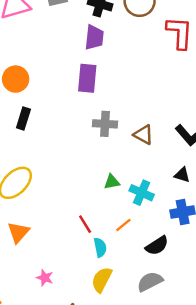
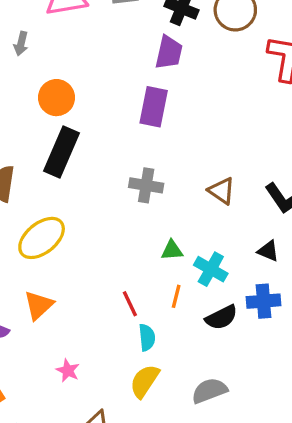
black rectangle: (23, 119) -> (61, 152), size x1.6
gray cross: (105, 124) -> (146, 185), moved
orange line: (123, 225) -> (176, 296), moved, turned -42
black semicircle: (157, 246) -> (221, 317), moved

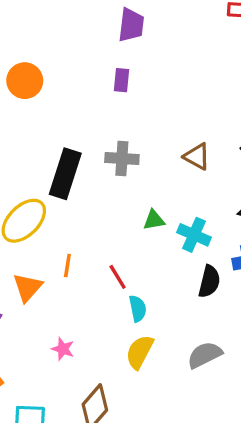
purple rectangle: (154, 107) -> (121, 80), size x0.6
black rectangle: (61, 152) -> (65, 174), moved
orange line: (176, 296) -> (67, 266), moved
black semicircle: (221, 317) -> (209, 281), turned -44

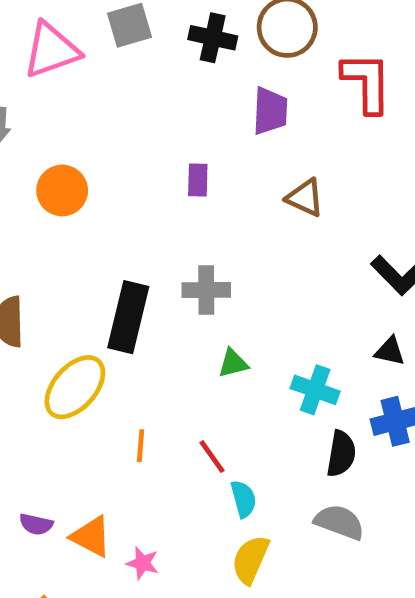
purple trapezoid: (131, 25) -> (270, 111), moved
brown triangle: (197, 156) -> (305, 198), moved
green triangle: (154, 220) -> (233, 363), moved
orange triangle: (27, 287) -> (91, 536), moved, turned -40
gray semicircle: (205, 355) -> (339, 522), moved, turned 51

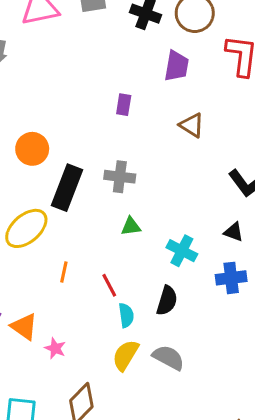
orange circle: (62, 191) -> (32, 149), moved
black semicircle: (341, 454) -> (167, 301), moved
gray semicircle: (339, 522) -> (168, 358), moved

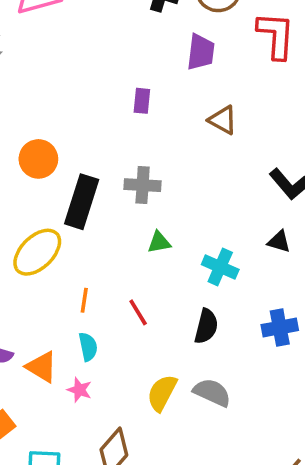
blue cross: (231, 278) -> (280, 328), moved
cyan semicircle: (126, 315) -> (88, 347), moved

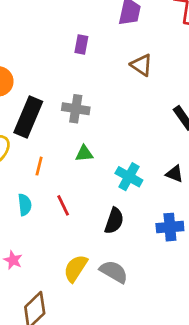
black triangle: (279, 241) -> (175, 174), moved
orange line: (84, 300) -> (39, 166), moved
cyan semicircle: (88, 347) -> (25, 205), moved

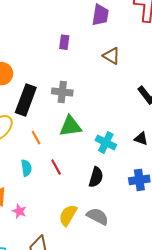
green triangle: (84, 154) -> (70, 126), size x1.6
orange line: (39, 166) -> (36, 138), turned -40

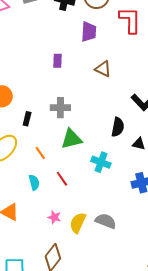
black rectangle: (26, 100) -> (27, 119), size x0.5
cyan cross: (106, 143) -> (101, 162), moved
black semicircle: (96, 177) -> (118, 127), moved
pink star: (19, 211) -> (54, 217), moved

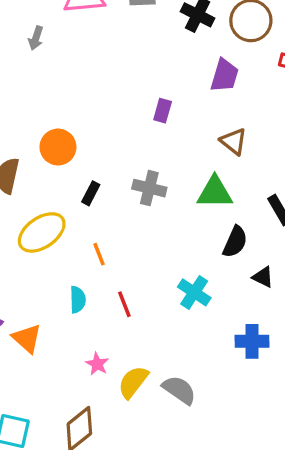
green triangle: (71, 139) -> (215, 192), moved

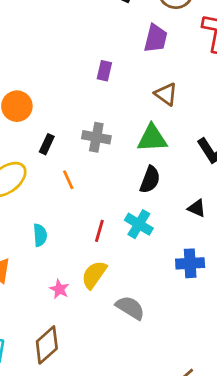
black semicircle: (235, 242) -> (150, 180), moved
orange line: (99, 254) -> (68, 180), moved
red line: (124, 304) -> (99, 231), moved, turned 40
yellow semicircle: (133, 382) -> (94, 275), moved

